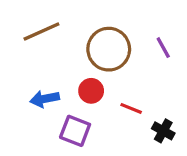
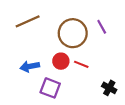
purple line: (163, 48) -> (102, 27), moved
red line: (131, 108) -> (81, 64), moved

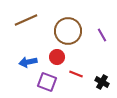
purple line: (102, 27) -> (102, 35), moved
red line: (81, 64) -> (76, 74), moved

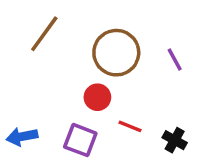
brown line: (26, 20) -> (44, 34), turned -30
blue arrow: (28, 62) -> (22, 137), moved

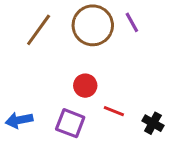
brown circle: (116, 53) -> (93, 25), moved
purple line: (175, 59) -> (132, 22), moved

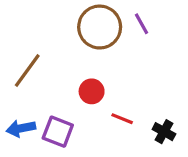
brown line: (39, 30) -> (27, 70), moved
purple square: (70, 123) -> (58, 132), moved

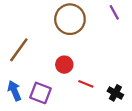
purple line: (141, 24) -> (114, 12), moved
blue arrow: (21, 128) -> (14, 91), turned 78

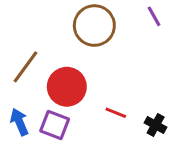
red circle: (64, 65) -> (67, 87), moved, size x1.6

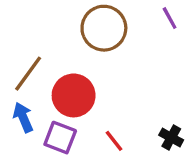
red line: (116, 113) -> (114, 141), moved, turned 30
blue arrow: (19, 122) -> (23, 117), moved

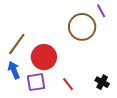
brown circle: (104, 28) -> (82, 27), moved
purple square: (60, 138) -> (36, 82), turned -30

